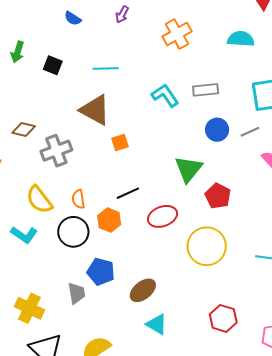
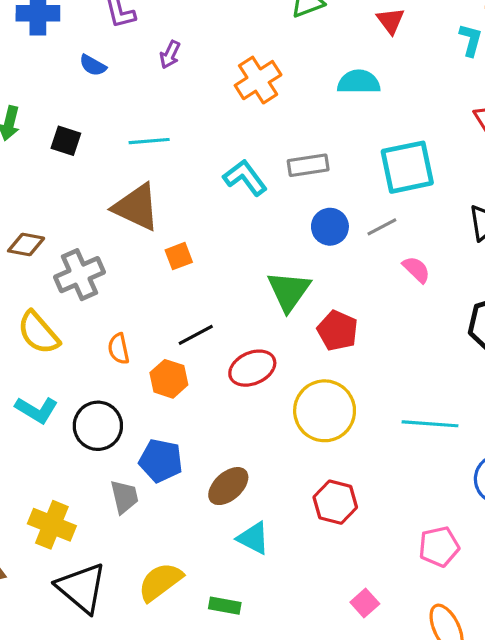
yellow semicircle: (39, 200) -> (38, 333), moved
black circle: (73, 232) -> (98, 426), moved
red hexagon: (223, 318) -> (335, 502), moved

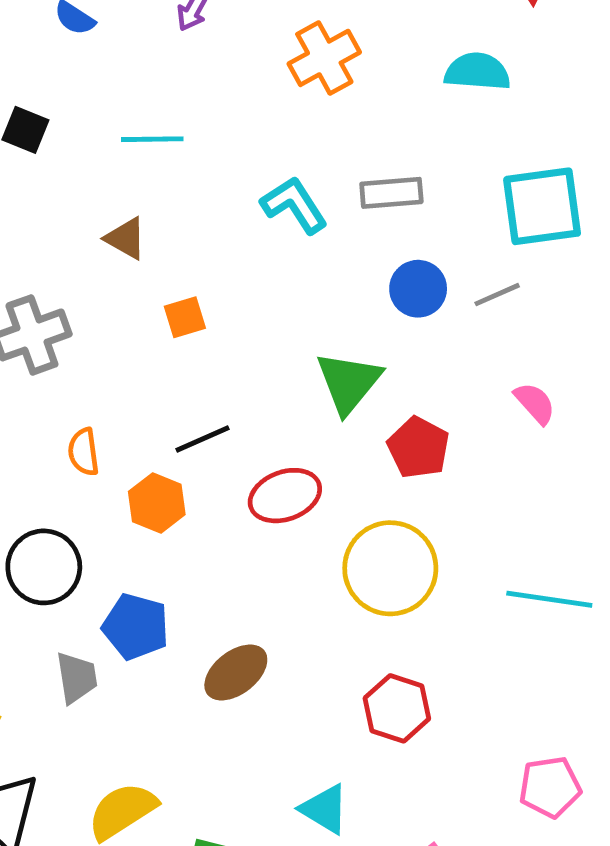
brown triangle: (136, 207) -> (126, 238), size x0.6
pink semicircle: (416, 270) -> (535, 403), moved
cyan triangle: (253, 538) -> (325, 809), moved

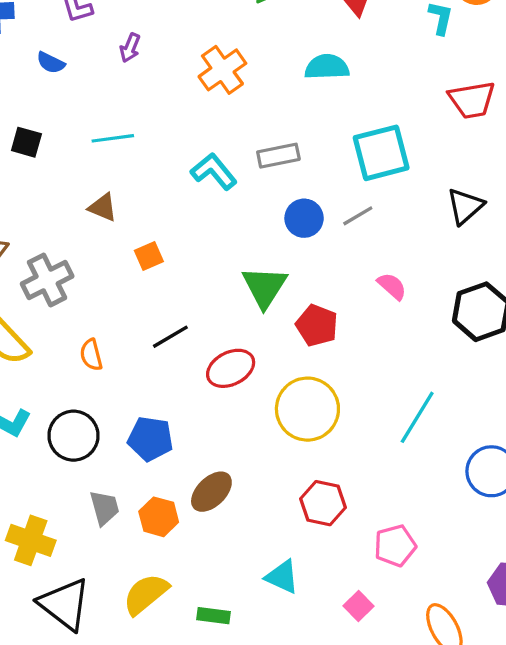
orange hexagon: (157, 503) -> (159, 517), moved
cyan line: (549, 599) -> (417, 417), turned -60
blue pentagon: (136, 627) -> (150, 439), moved
pink pentagon: (550, 787) -> (395, 546), moved

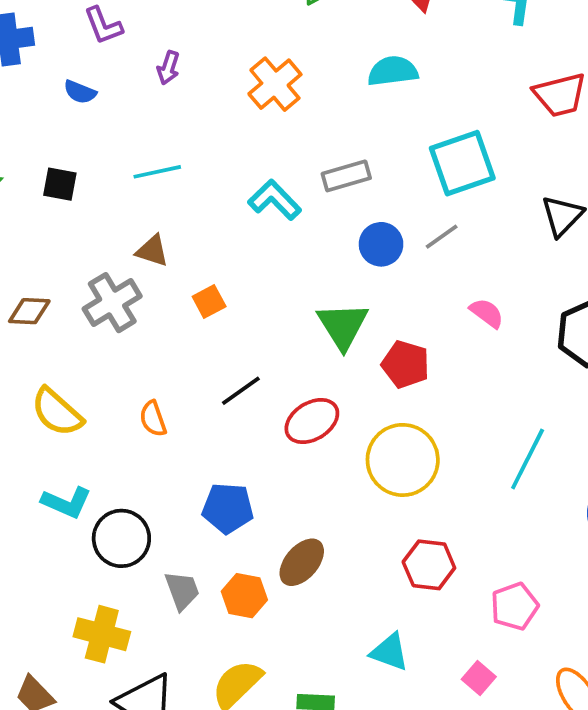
gray cross: (47, 280) -> (112, 303), moved
black circle: (73, 436) -> (121, 538), moved

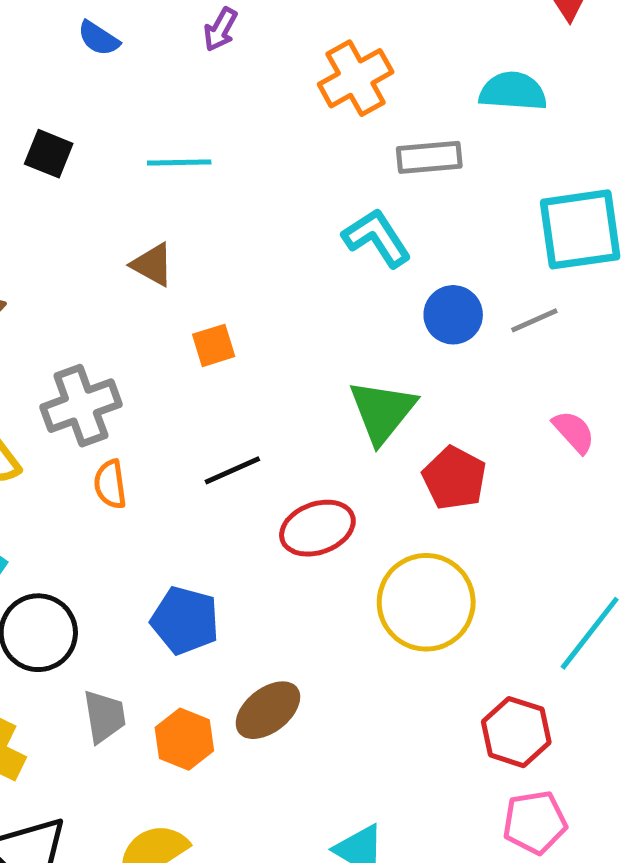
gray rectangle: (346, 176) -> (429, 157), moved
cyan L-shape: (275, 200) -> (377, 238), moved
gray cross: (112, 303) -> (81, 406), moved
red hexagon: (429, 565) -> (516, 732), moved

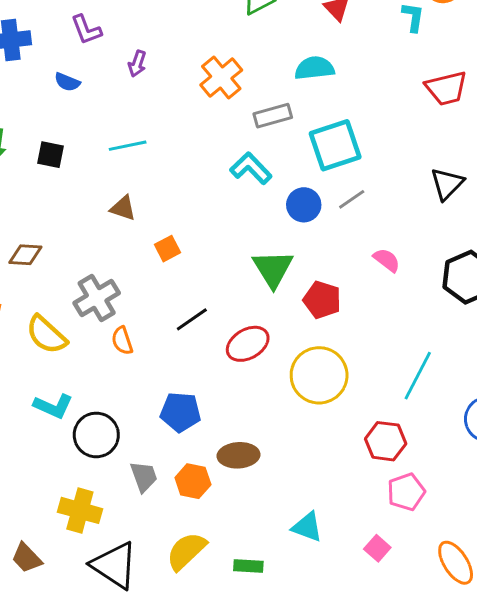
cyan square: (580, 229) -> (335, 145), moved
brown ellipse: (268, 710) -> (239, 455), turned 45

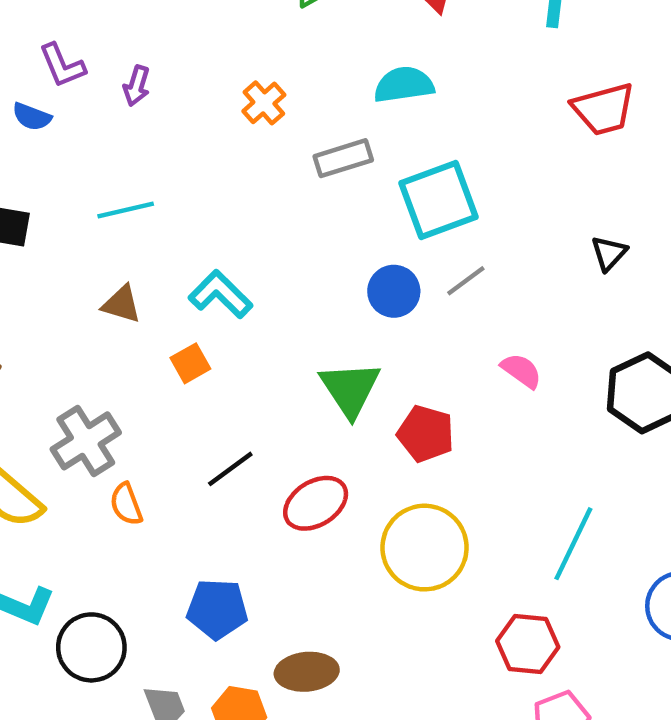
purple L-shape: (86, 30) -> (62, 65), moved
orange cross: (221, 77) -> (264, 103), size x0.7
cyan L-shape: (251, 168) -> (220, 294), moved
black triangle: (447, 184) -> (609, 253), size x0.7

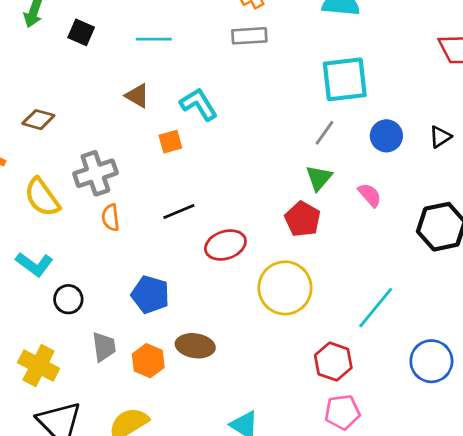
gray rectangle: (343, 158) -> (249, 36), moved
gray line: (466, 281) -> (325, 133), moved, turned -32
blue circle: (394, 291) -> (386, 136), moved
green triangle: (350, 389) -> (319, 178), moved, size x0.7
black circle: (91, 647) -> (68, 299), size x0.7

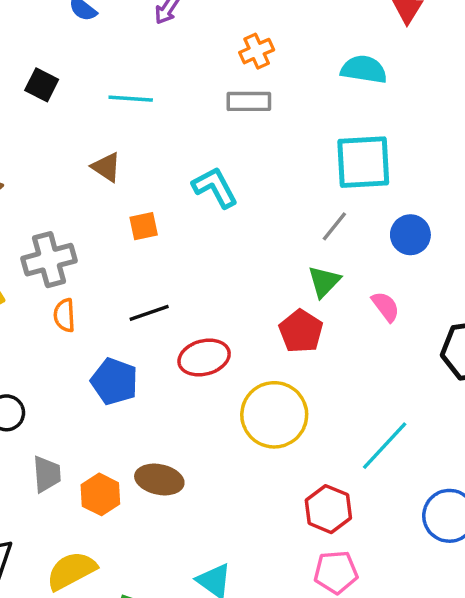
cyan L-shape: (199, 104) -> (215, 187), moved
blue pentagon: (150, 295) -> (114, 381), moved

